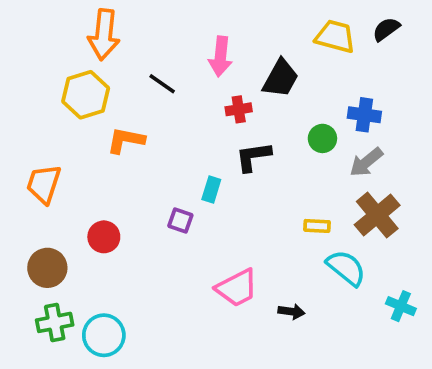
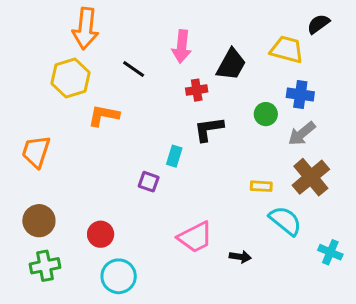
yellow trapezoid: (335, 36) -> (287, 49), moved
red circle: (104, 237) -> (101, 234), moved
cyan circle: (104, 335) -> (119, 276), moved

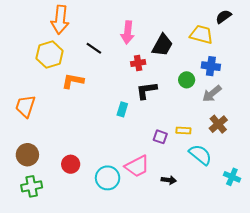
brown cross: (311, 177) -> (218, 124), size x0.7
purple square: (149, 182) -> (160, 137), moved
cyan circle: (119, 276) -> (108, 178), moved

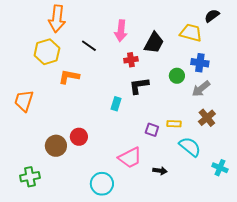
brown circle: (27, 155) -> (56, 146), moved
red circle: (71, 164) -> (79, 137), moved
cyan circle: (108, 178) -> (102, 184), moved

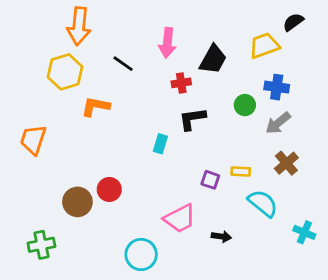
yellow trapezoid: (191, 33) -> (264, 46), turned -35

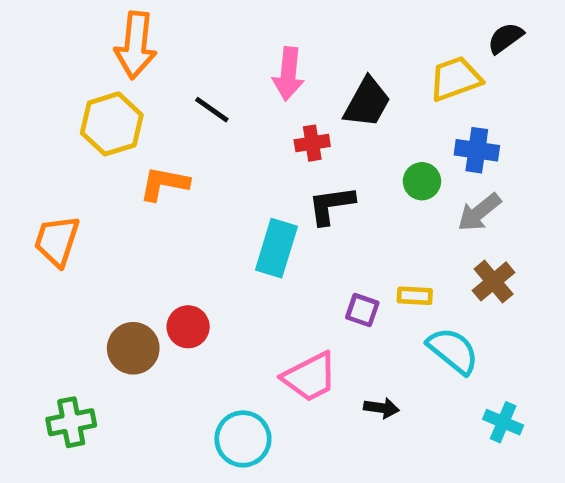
cyan rectangle: (160, 144) -> (276, 248), size x1.6
cyan cross: (304, 232) -> (503, 422), moved

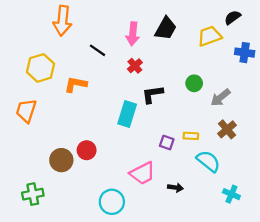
black trapezoid: (367, 102) -> (166, 28), moved
yellow hexagon: (112, 124) -> (40, 68), moved
red cross: (312, 143) -> (135, 66), moved, turned -32
blue cross: (477, 150) -> (245, 53), moved

